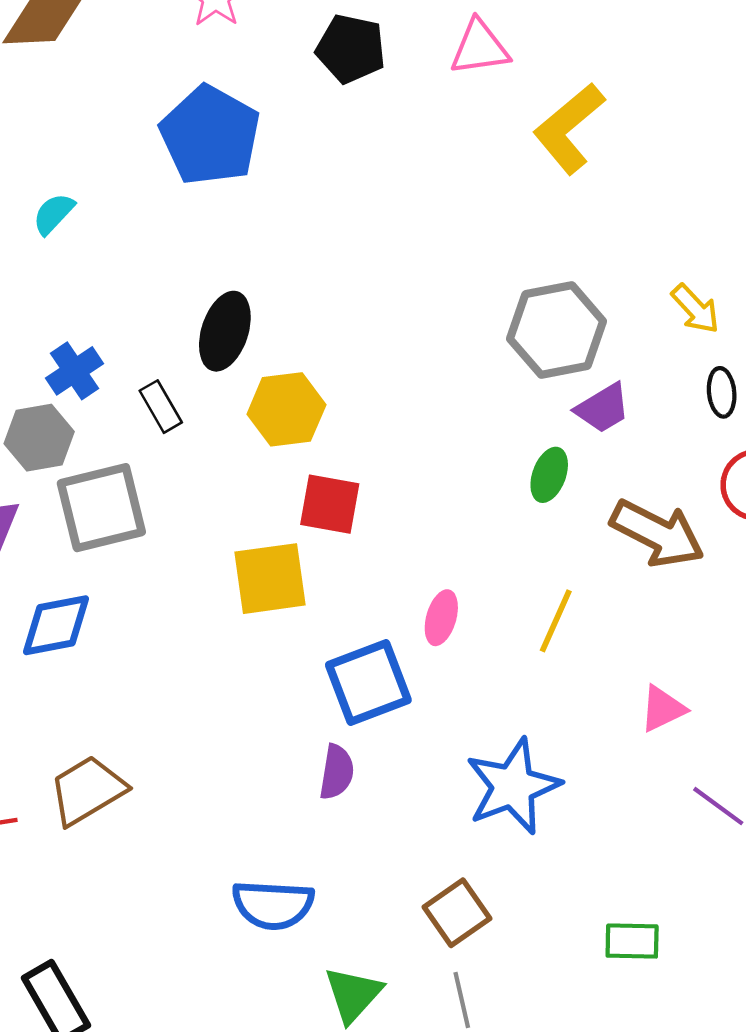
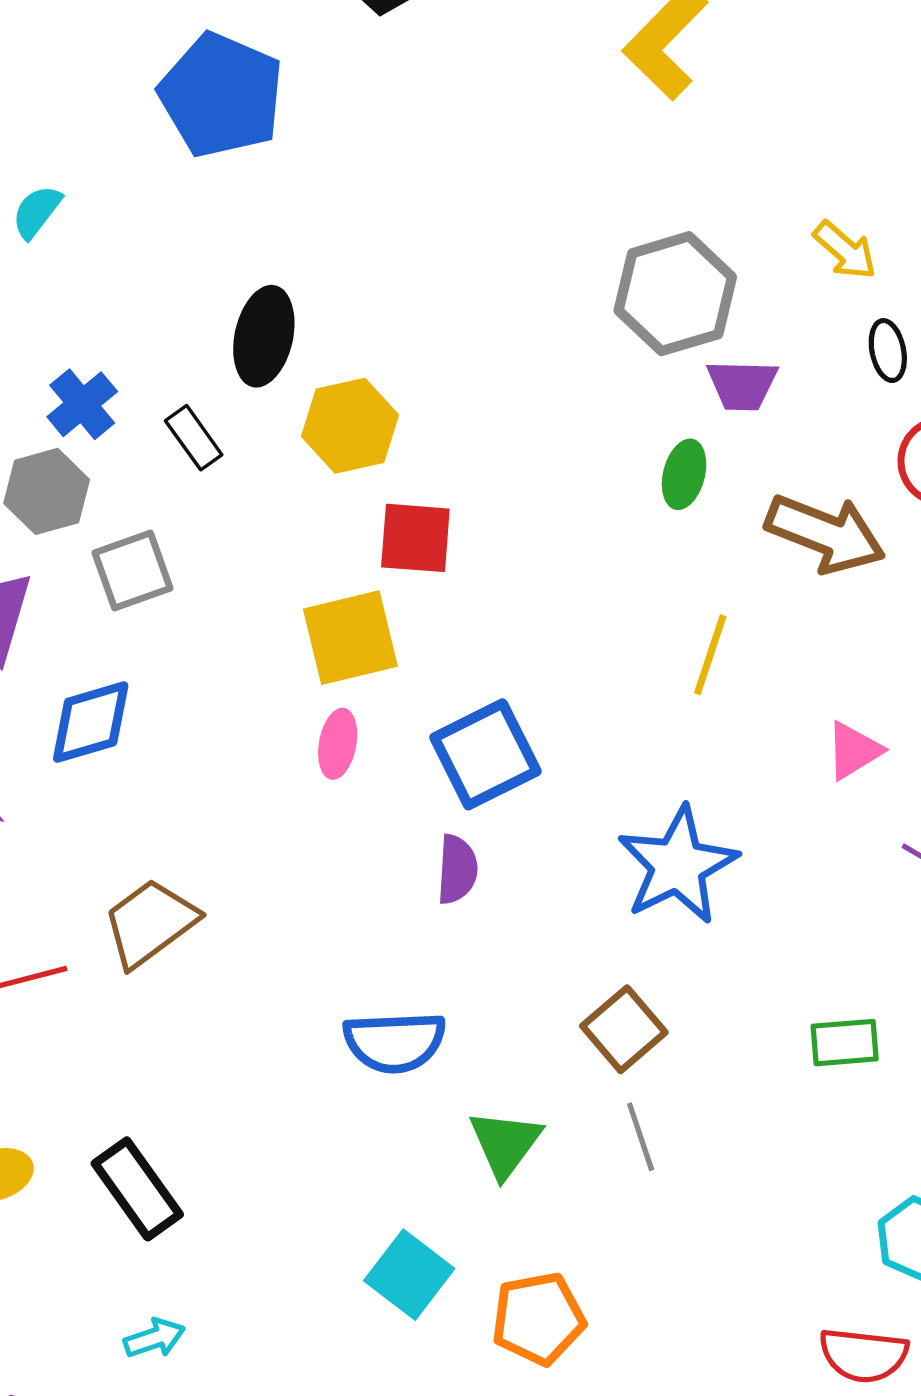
purple trapezoid: (603, 408) -> (742, 385), turned 38
gray square: (101, 508) -> (133, 570), size x0.7
pink ellipse: (441, 618) -> (338, 744), moved

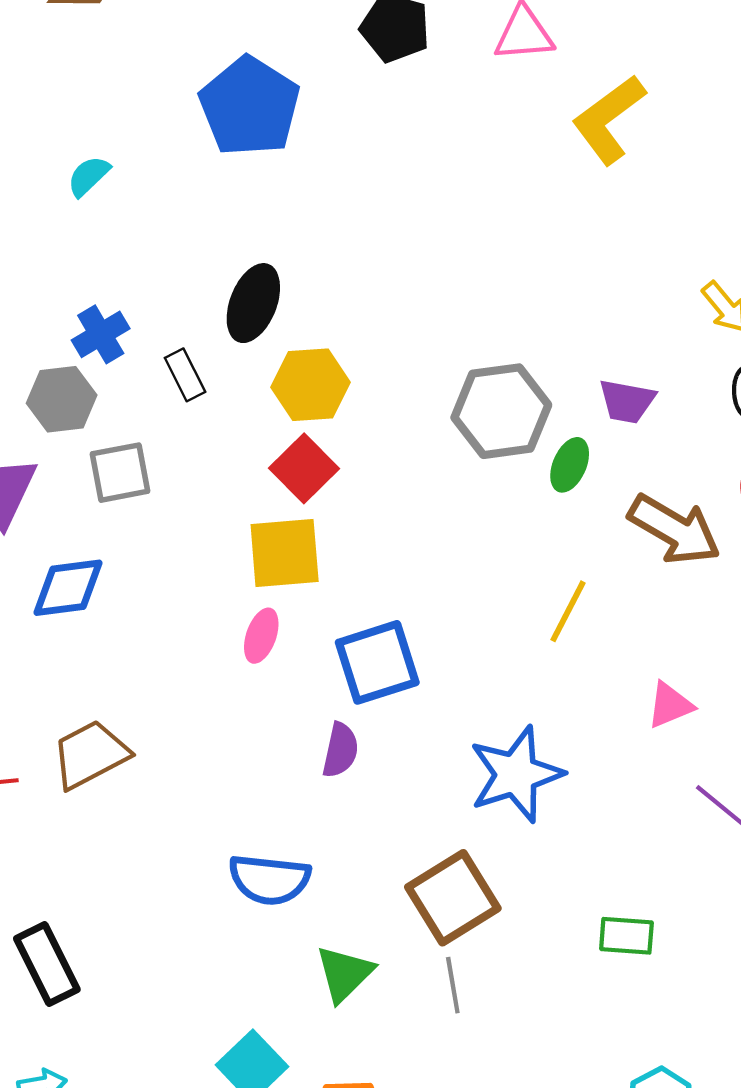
gray hexagon: (675, 294) -> (501, 411), moved
red square: (415, 538) -> (304, 468), moved, turned 32
brown square: (624, 1029) -> (453, 898), size x1.4

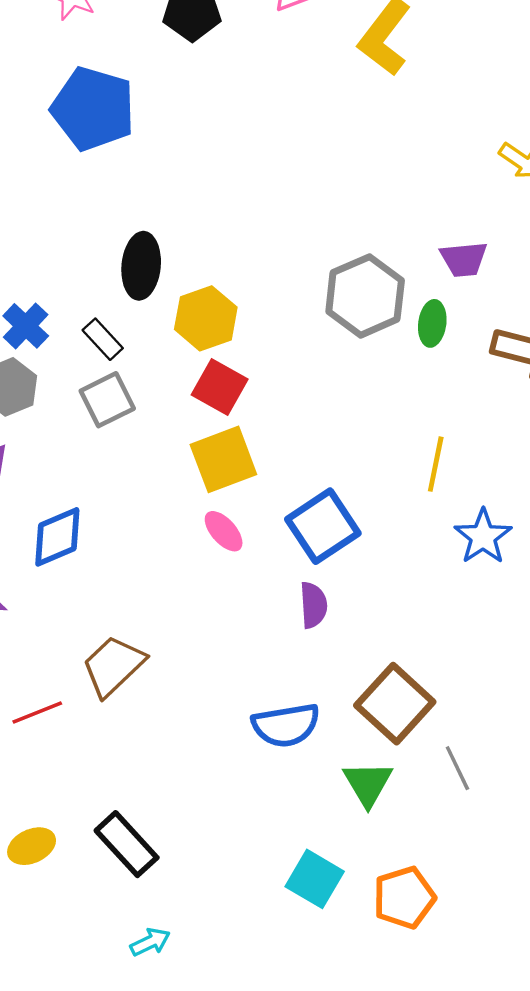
gray square: (120, 473) -> (107, 400), moved
yellow line: (568, 611) -> (436, 464), moved
pink ellipse: (261, 636) -> (224, 531), turned -45
blue star: (516, 774) -> (483, 537), moved, size x0.7
brown square: (453, 898) -> (395, 704), moved

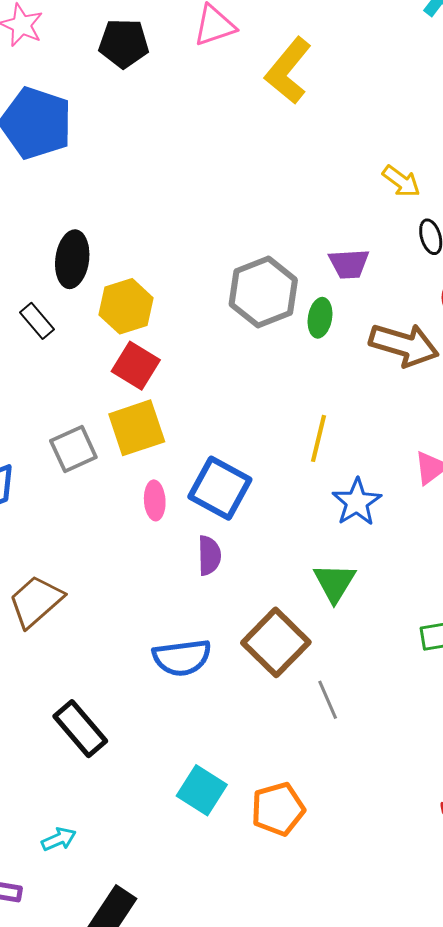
gray square: (107, 400) -> (73, 449), moved
blue square: (323, 526) -> (220, 488), turned -30
pink ellipse: (224, 531) -> (155, 500), moved, turned 36
green triangle: (368, 784) -> (334, 583), moved
black rectangle: (127, 844) -> (80, 729), moved

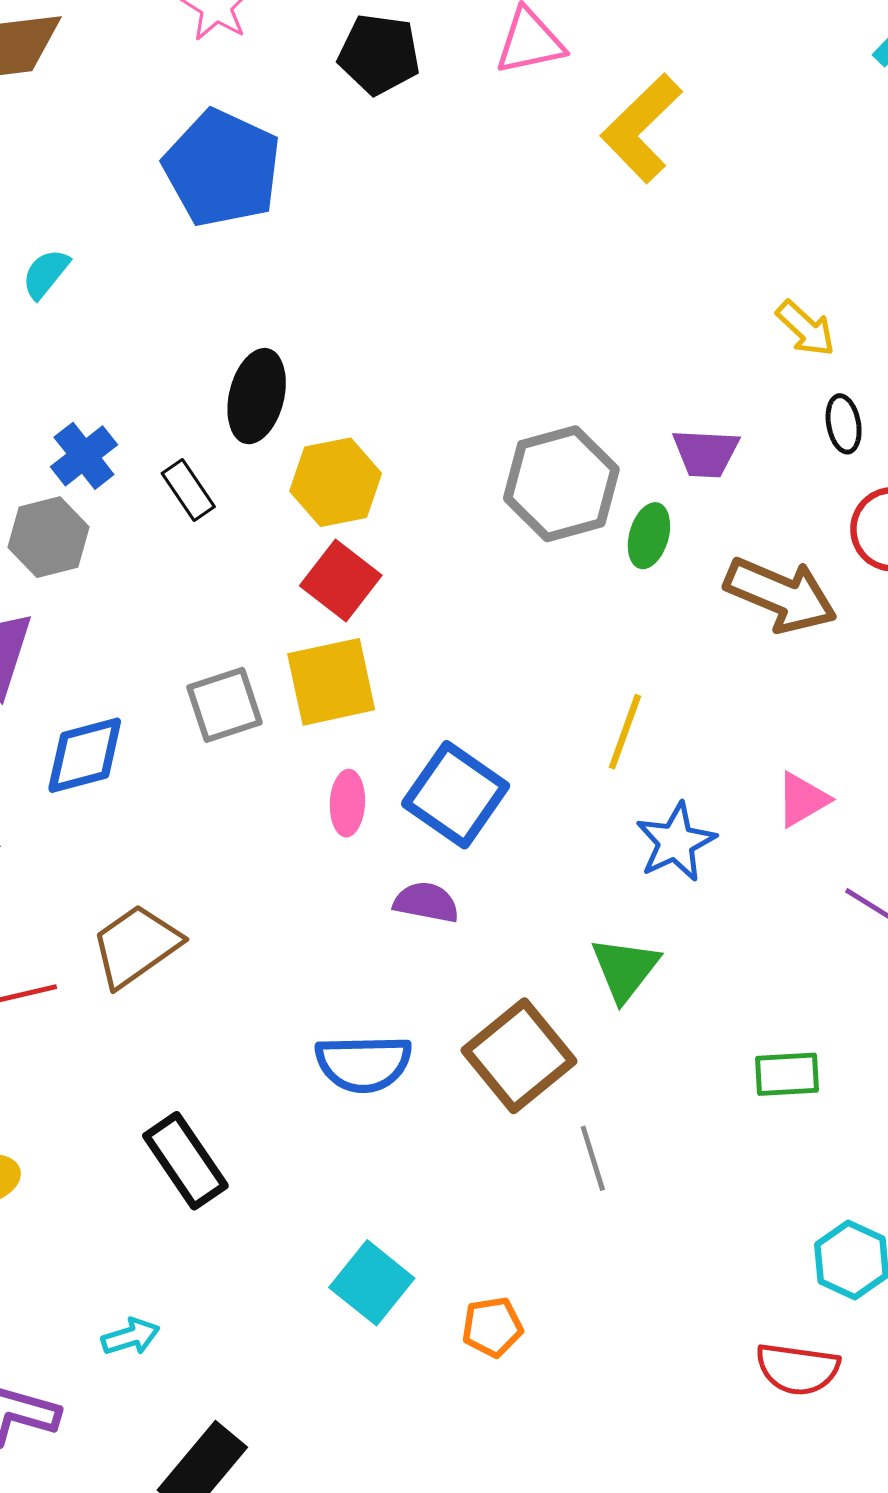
purple semicircle: (209, 555) -> (426, 902), turned -84
orange pentagon: (278, 809) -> (492, 1327), size x0.7

